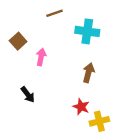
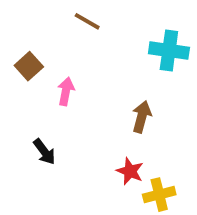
brown line: (54, 13) -> (87, 21), turned 49
cyan cross: (87, 31) -> (169, 51), moved

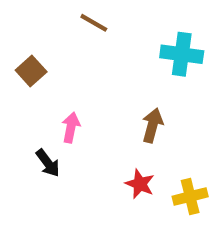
pink arrow: (66, 91) -> (71, 127), moved
yellow cross: (159, 195) -> (190, 197), moved

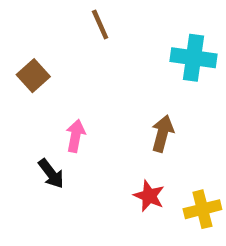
brown line: (94, 23) -> (100, 24), turned 36

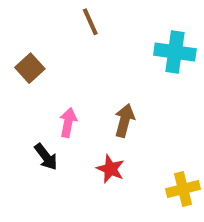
brown arrow: (162, 134) -> (125, 121), moved
red star: (149, 196) -> (110, 169), moved

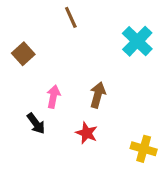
cyan cross: (175, 52) -> (137, 41), turned 36
yellow cross: (183, 189) -> (144, 149), turned 30

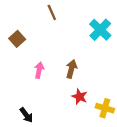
black arrow: (36, 123) -> (26, 115), moved
red star: (87, 133) -> (79, 97), moved

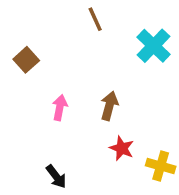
brown line: (52, 12) -> (95, 19), moved
black arrow: (26, 115) -> (56, 177), moved

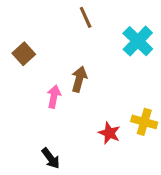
brown arrow: (109, 106) -> (79, 79), moved
yellow cross: (161, 166) -> (144, 122), moved

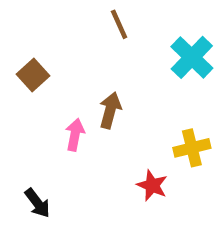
yellow cross: (144, 122) -> (192, 148), moved, turned -30
black arrow: (51, 158) -> (37, 203), moved

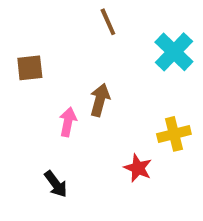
brown square: (33, 75) -> (30, 68), turned 36
black arrow: (37, 203) -> (56, 184), moved

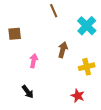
brown arrow: (100, 100) -> (63, 50), moved
red star: (138, 168) -> (78, 96), moved

